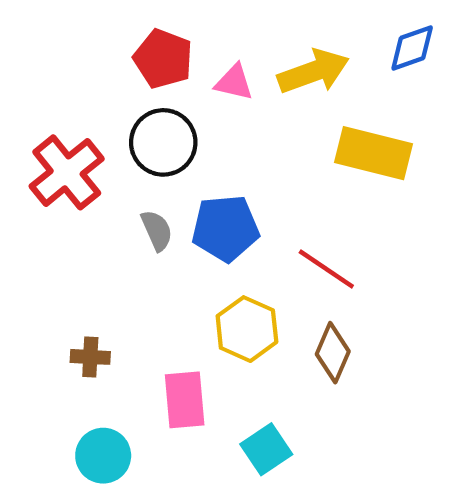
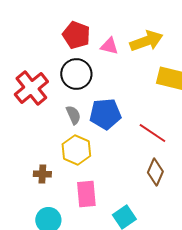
yellow hexagon: (247, 329) -> (76, 150), moved

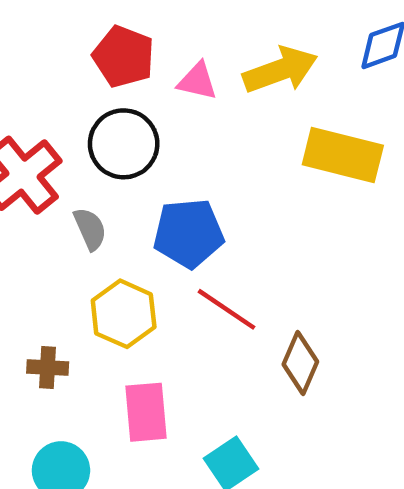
gray semicircle: (73, 115) -> (90, 229), moved
red line: (152, 133) -> (226, 309), moved

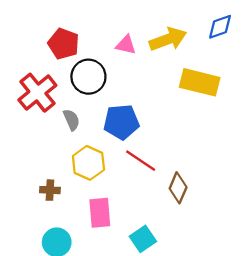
red pentagon: (124, 57) -> (64, 44), moved

